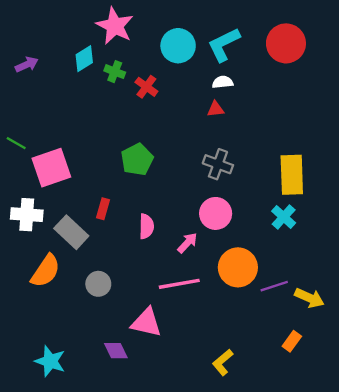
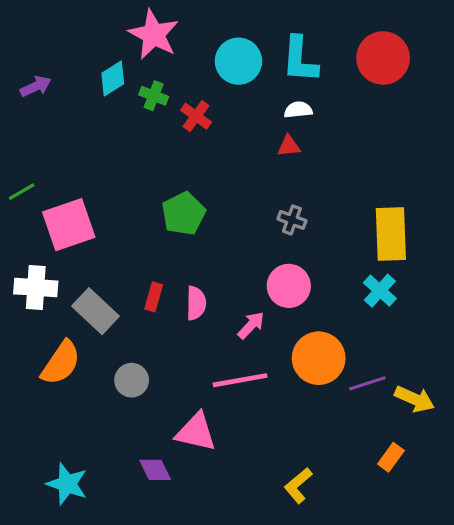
cyan L-shape: (224, 45) -> (300, 60), turned -60
green line: (16, 143) -> (22, 192), turned -60
gray cross: (218, 164) -> (292, 220), size x0.7
red rectangle: (103, 209) -> (154, 297), moved

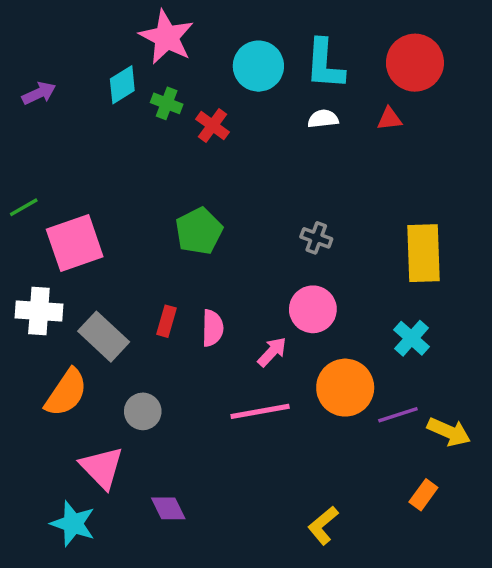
red triangle: (289, 146) -> (389, 119), moved
cyan cross: (380, 291) -> (412, 338), moved
pink triangle: (196, 432) -> (102, 468), moved, turned 33

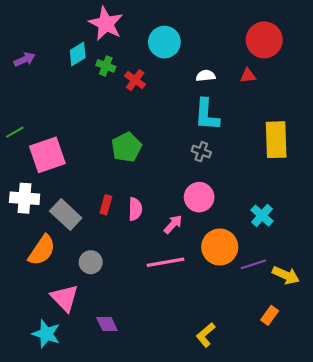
cyan L-shape: (325, 64) -> (207, 115), moved
yellow rectangle: (423, 253) -> (276, 140), moved

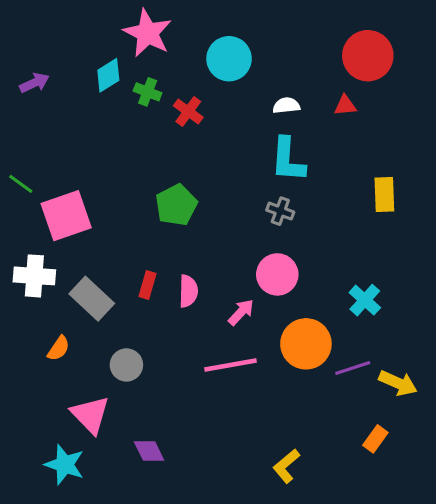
green line: (15, 132) -> (21, 184), turned 66
yellow rectangle: (276, 140) -> (384, 194), size x0.7
orange semicircle: (42, 250) -> (59, 348), size x0.6

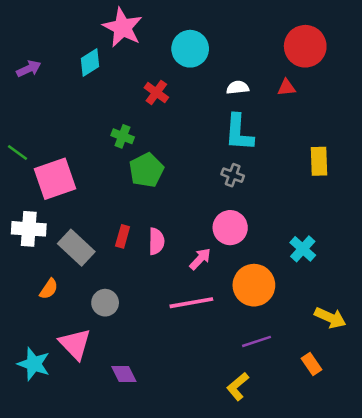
green cross: (148, 92) -> (123, 136), moved
purple line: (353, 368) -> (256, 341), moved
orange rectangle: (375, 439) -> (311, 364), turned -70
cyan star: (65, 465) -> (34, 364), moved

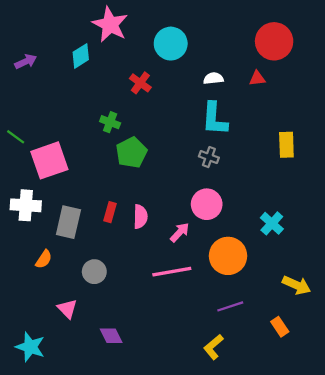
gray rectangle: (76, 248) -> (68, 222), turned 60
pink triangle: (75, 344) -> (67, 309), size x0.7
cyan star: (34, 364) -> (30, 347), moved

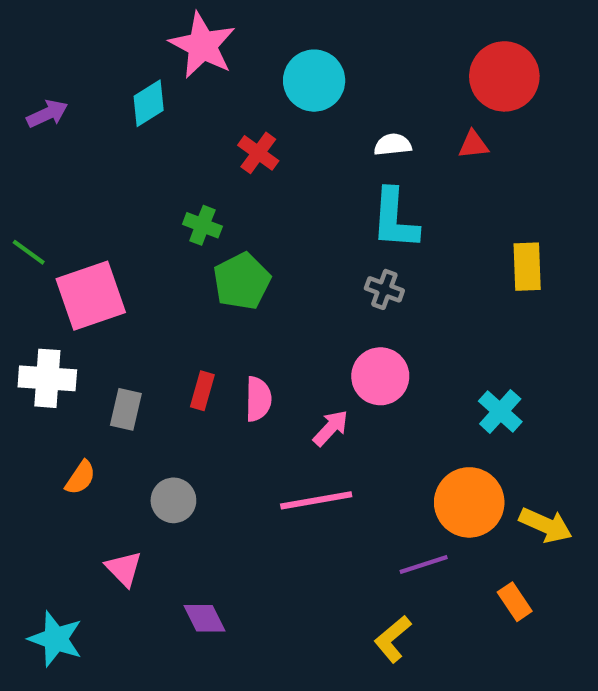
gray rectangle: (68, 222) -> (126, 409), size x0.7
orange circle: (228, 256) -> (469, 502), moved

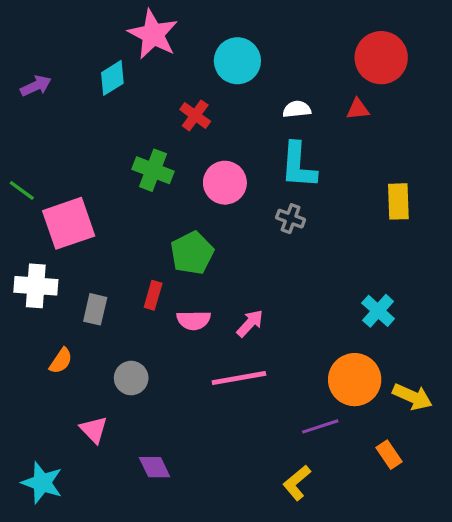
green cross: (202, 225) -> (153, 170), size x1.4
green pentagon: (242, 281) -> (192, 253), moved
pink circle: (380, 376) -> (225, 183), moved
pink semicircle: (258, 399) -> (194, 320), moved, turned 88

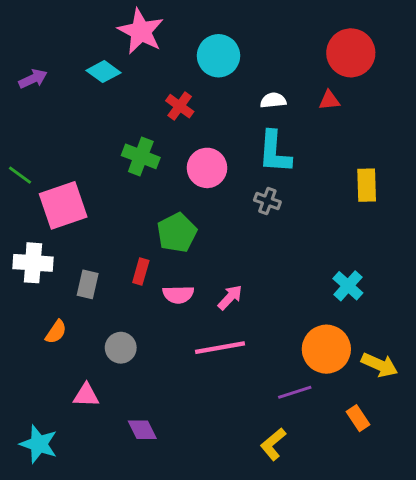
cyan diamond: (112, 78) -> (103, 72), turned 68
pink triangle: (94, 430) -> (86, 395), turned -44

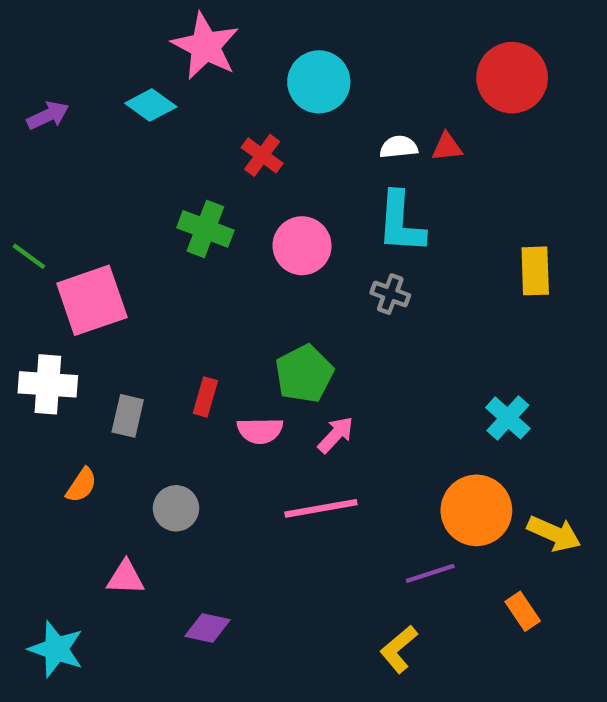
red triangle: (329, 100) -> (447, 147), moved
green pentagon: (177, 233) -> (304, 374), moved
purple diamond: (142, 430) -> (207, 628), turned -52

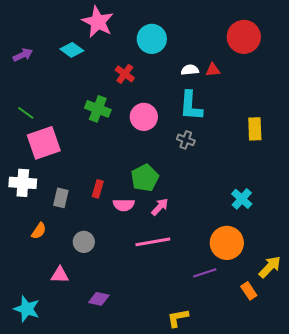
green line: (29, 256) -> (26, 113), moved
yellow arrow: (554, 534) -> (270, 267), moved, turned -70
yellow L-shape: (399, 649) -> (178, 318), moved, turned 30

